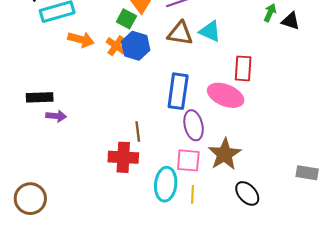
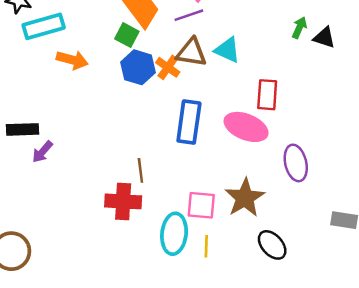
orange cross: (116, 46) -> (168, 67), moved
purple arrow: (56, 116) -> (42, 152), turned 126
purple ellipse: (194, 125) -> (296, 163), moved

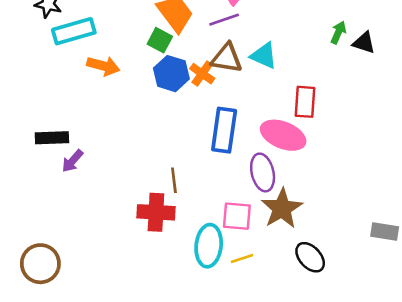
purple ellipse: (296, 163) -> (263, 172), moved
yellow line: (206, 246) -> (242, 259), turned 70

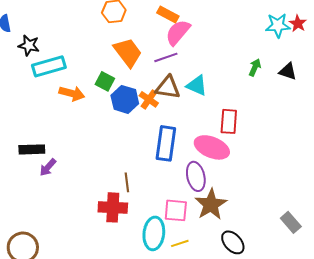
green square: (160, 40) -> (105, 81), moved
black triangle: (364, 43) -> (288, 71), moved
gray rectangle: (385, 232) -> (291, 222), turned 40

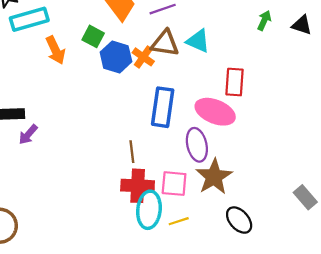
orange arrow: (72, 93) -> (55, 50), turned 50
brown line: (127, 182) -> (132, 152), moved
red cross: (113, 207) -> (138, 186), moved

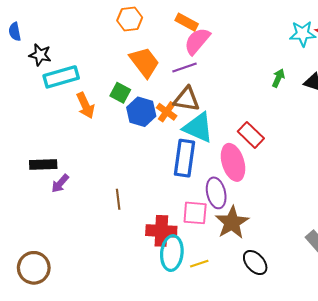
cyan triangle: (198, 41) -> (198, 128), moved, size x1.4
red rectangle: (235, 82) -> (251, 135), turned -50
pink ellipse: (215, 112) -> (233, 162), turned 51
brown line: (132, 152) -> (118, 199), moved
pink square: (174, 184) -> (195, 213), moved

